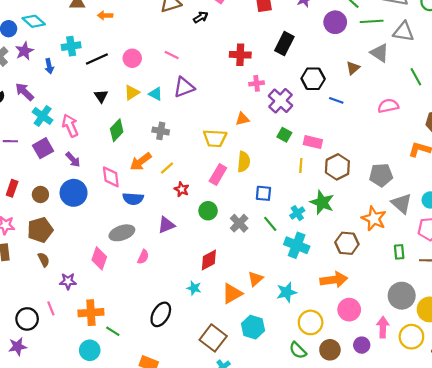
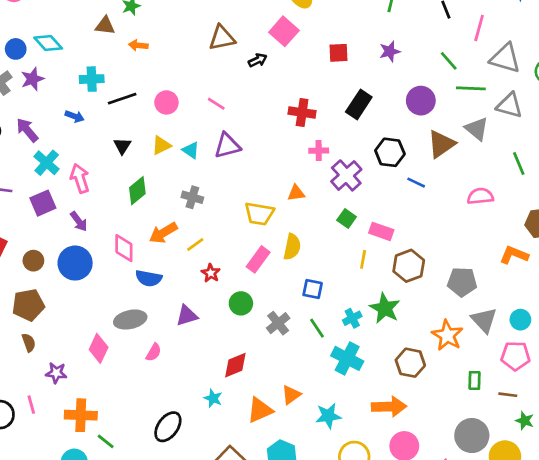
purple circle: (335, 22) -> (421, 101), moved
blue arrow: (49, 66) -> (75, 116), moved, turned -64
brown triangle: (353, 68) -> (441, 144), size x1.6

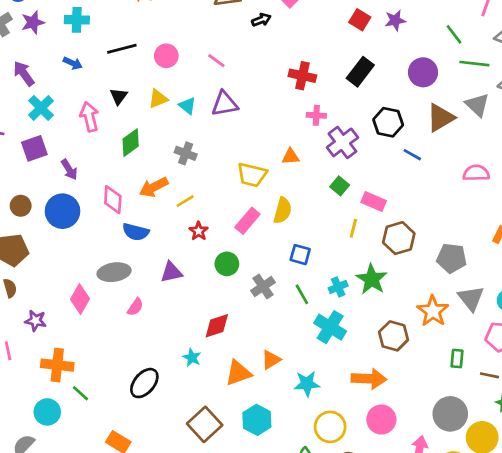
red square: (339, 53) -> (360, 20), moved, turned 30
cyan cross: (92, 79) -> (77, 20), moved
pink arrow: (80, 178) -> (89, 117), moved

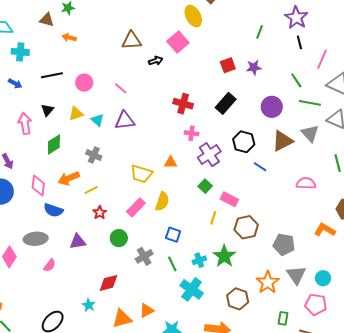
red square: (360, 20) -> (228, 65), turned 35

